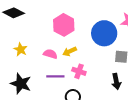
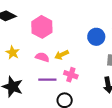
pink hexagon: (64, 25) -> (42, 27), moved
blue circle: (104, 33) -> (96, 37), size x0.7

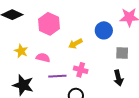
yellow arrow: (62, 55) -> (75, 44), moved
pink semicircle: (42, 57) -> (43, 58), moved

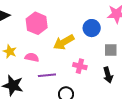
yellow arrow: (75, 44) -> (64, 42), size x1.5
pink cross: (81, 70) -> (80, 66), moved

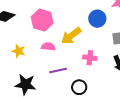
pink semicircle: (32, 57) -> (48, 47), moved

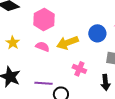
purple line: (58, 71) -> (44, 83), moved

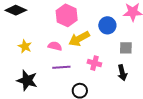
pink hexagon: (44, 20) -> (67, 15), moved
purple line: (44, 83) -> (61, 67), moved

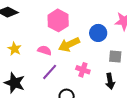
purple line: (61, 67) -> (50, 72), turned -48

